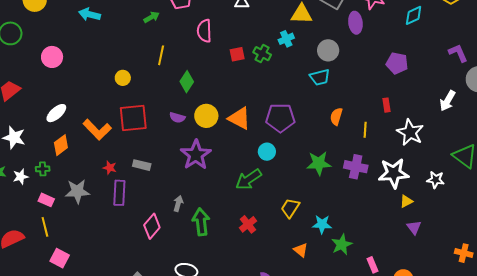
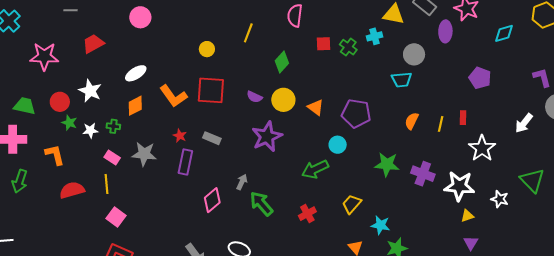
green diamond: (187, 82) -> (282, 62), moved
orange triangle: (239, 118) -> (316, 107), size x0.7
yellow line: (365, 130) -> (441, 124), moved
green arrow: (201, 222) -> (261, 204), turned -44

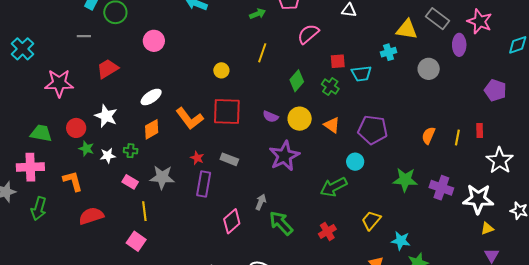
pink semicircle: (295, 16) -> (308, 34), turned 45
green cross: (348, 47) -> (330, 86), moved
cyan trapezoid: (402, 80) -> (361, 74), moved
yellow line: (106, 184) -> (144, 211), moved

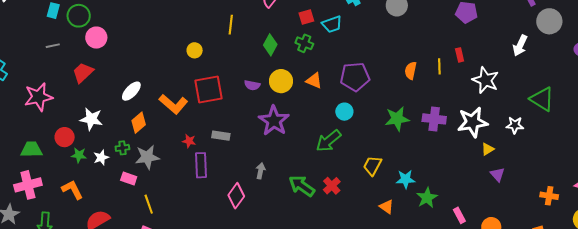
pink circle: (154, 41) -> (96, 38), moved
gray star: (162, 177) -> (147, 157), moved
green arrow: (281, 223) -> (302, 186), moved

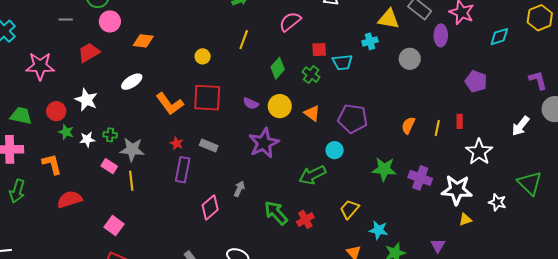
orange diamond: (139, 123) -> (143, 41), moved, turned 35
purple triangle: (497, 174) -> (438, 246), moved
yellow line: (149, 204) -> (131, 181), moved

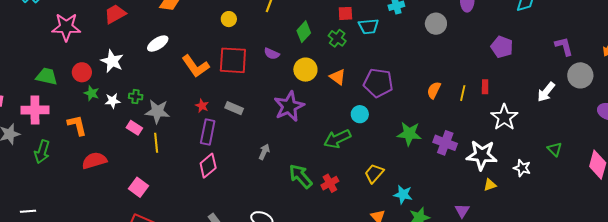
purple semicircle: (251, 104) -> (272, 54), moved
green triangle: (530, 183) -> (555, 149), size x0.6
pink diamond: (210, 207) -> (208, 166), moved

